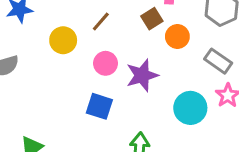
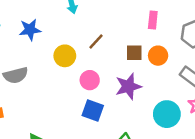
brown square: (152, 19) -> (134, 53), moved, turned 30
pink circle: (106, 63) -> (90, 80), moved

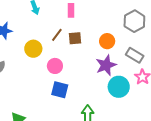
pink rectangle: (153, 20) -> (71, 10), moved
brown square: (134, 53) -> (75, 38), moved
purple star: (128, 86) -> (106, 65), moved

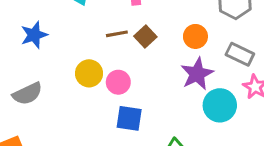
brown line: (57, 35) -> (117, 34), turned 48
brown square: (75, 38) -> (145, 37), turned -32
yellow circle: (33, 49) -> (89, 73), moved

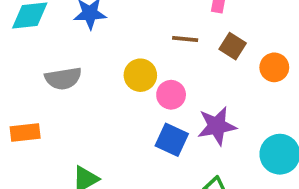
brown square: (145, 37) -> (233, 46), moved, turned -30
purple star: (197, 74) -> (217, 126), moved

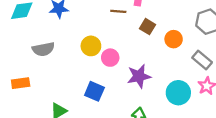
brown line: (185, 39) -> (118, 11), moved
blue square: (172, 140) -> (94, 91), moved

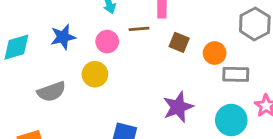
yellow circle: (91, 46) -> (95, 74), moved
pink circle: (110, 58) -> (107, 42), moved
gray rectangle: (202, 60) -> (236, 74), moved, turned -30

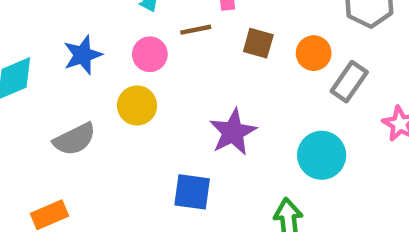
gray rectangle: (236, 74) -> (349, 82), turned -50
purple star: (178, 107) -> (233, 132), moved
cyan circle: (231, 120) -> (322, 155), moved

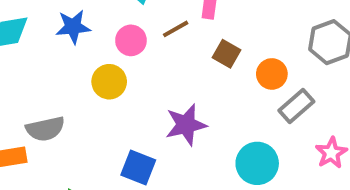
brown line: (196, 30) -> (176, 29), turned -32
gray semicircle: (75, 139) -> (45, 129), moved

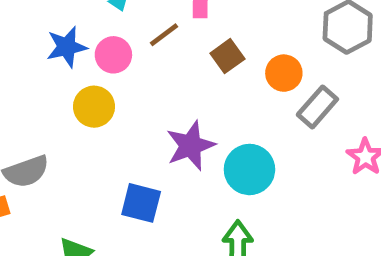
blue star: (73, 27) -> (67, 47), moved
brown square: (226, 54) -> (227, 56), turned 32
cyan circle: (257, 163) -> (249, 169), moved

